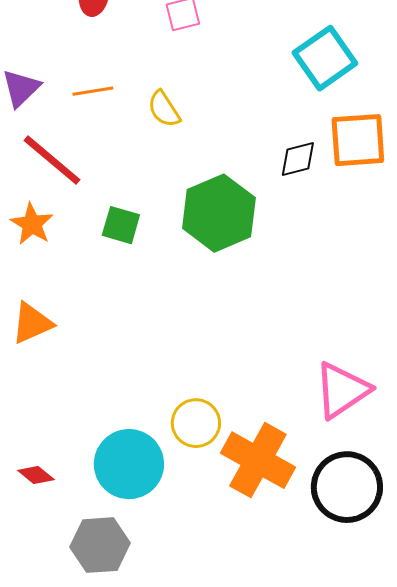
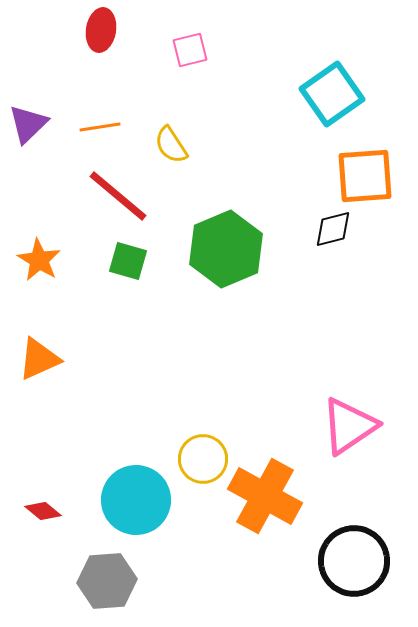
black diamond: (298, 159) -> (333, 229), moved
red line: (52, 160) -> (118, 196), moved
black circle: (347, 487) -> (354, 561), moved

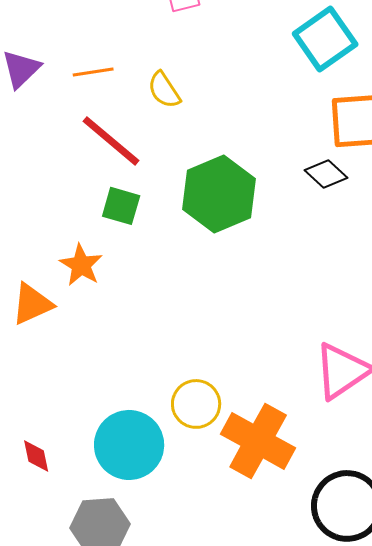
black diamond: (333, 229) -> (326, 174), turned 57
orange star: (39, 260) -> (81, 265), moved
red diamond: (43, 511) -> (36, 456), turned 39

